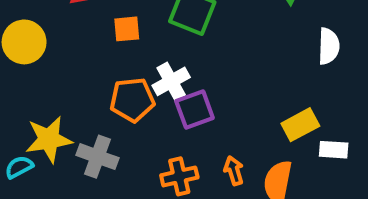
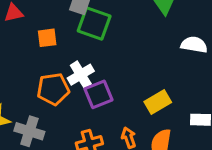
white semicircle: (329, 46) -> (194, 45), turned -80
yellow rectangle: (300, 125) -> (158, 102), moved

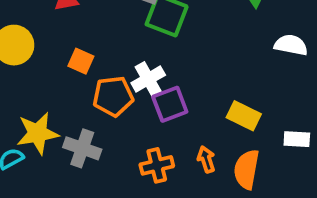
orange square: (47, 38) -> (81, 61), moved, turned 30
yellow rectangle: (158, 102) -> (244, 116), turned 55

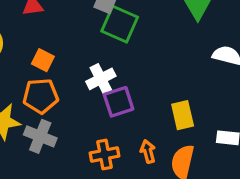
orange pentagon: (113, 96) -> (41, 96), moved
yellow rectangle: (244, 116) -> (183, 115), turned 48

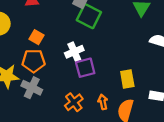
orange cross: (105, 154) -> (74, 102), turned -30

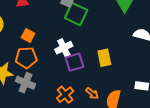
yellow rectangle: (127, 79) -> (104, 58), moved
orange arrow: (103, 102) -> (92, 93), turned 144

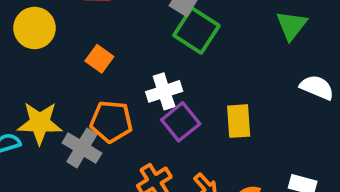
orange pentagon: (26, 58) -> (111, 122), moved
purple square: (74, 62) -> (181, 122), turned -30

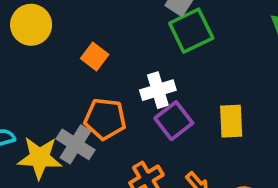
green square: (196, 31) -> (191, 31), turned 30
yellow star: (40, 123) -> (40, 158), moved

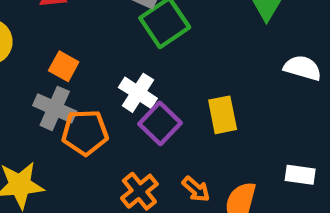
white cross: (158, 90) -> (138, 93), turned -32
gray cross: (75, 144) -> (55, 108), moved

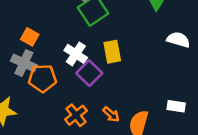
yellow rectangle: (223, 115) -> (112, 52), moved

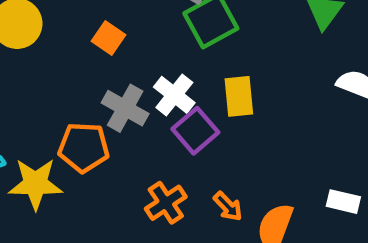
orange square: (30, 37) -> (108, 38), moved
gray cross: (24, 63) -> (125, 108), moved
orange pentagon: (42, 78) -> (84, 147), moved

